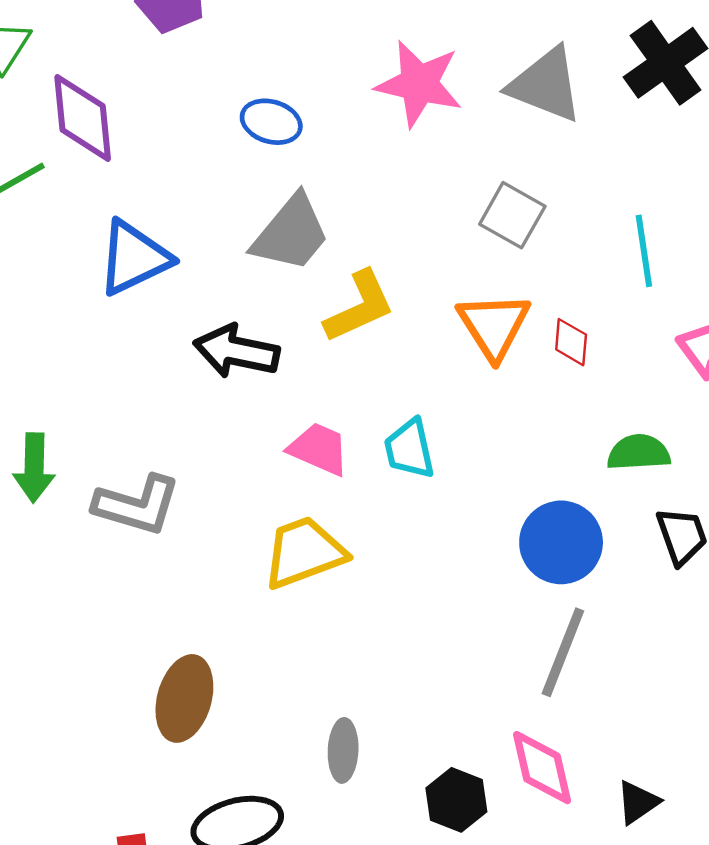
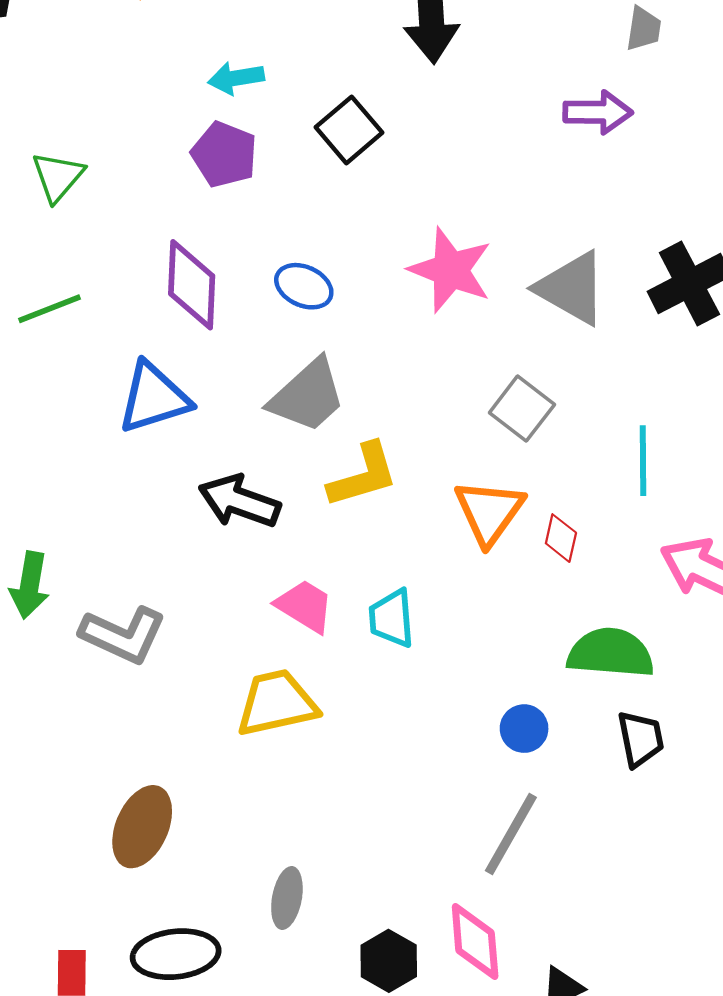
purple diamond: (83, 118) -> (192, 285), moved
green semicircle: (639, 452) -> (611, 653), size x1.4
blue circle: (561, 542) -> (524, 729), size x0.6

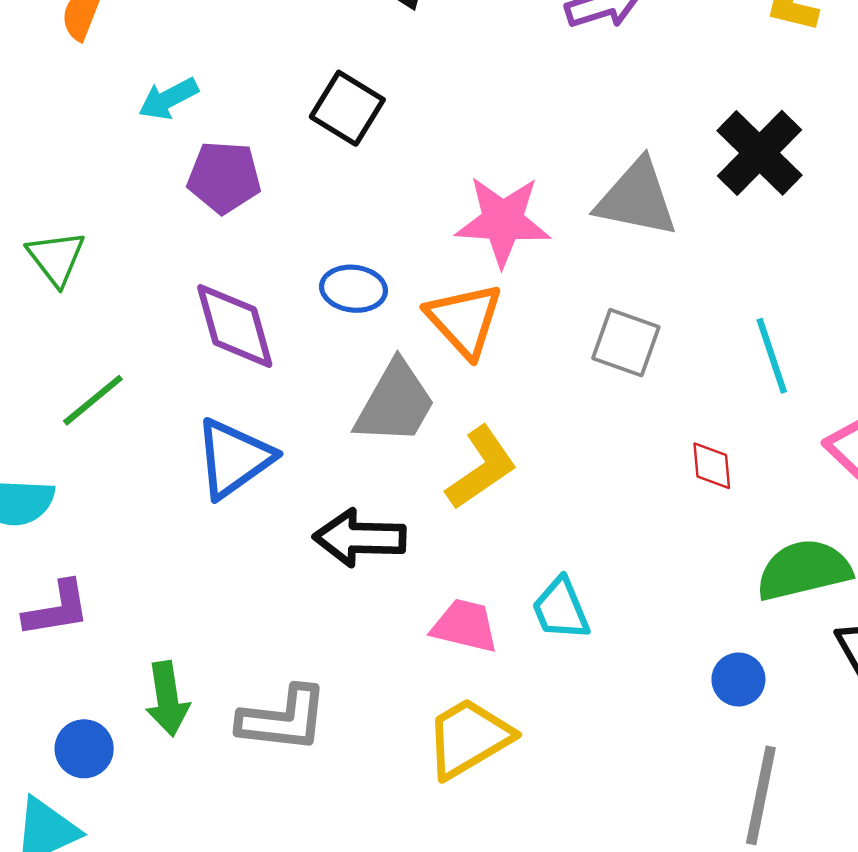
cyan arrow: (236, 78) -> (168, 99), moved
orange triangle: (489, 512) -> (464, 320), moved

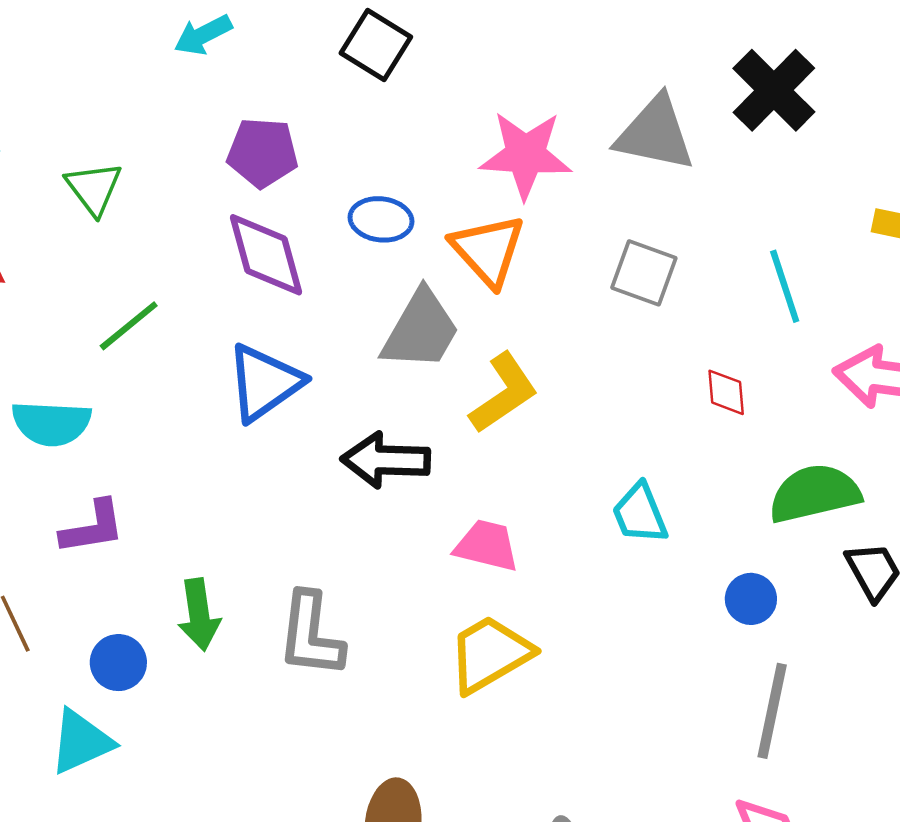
purple pentagon: (224, 177) -> (263, 153), moved
cyan trapezoid: (561, 609) -> (640, 514), moved
gray L-shape: (283, 719) -> (311, 635), turned 90

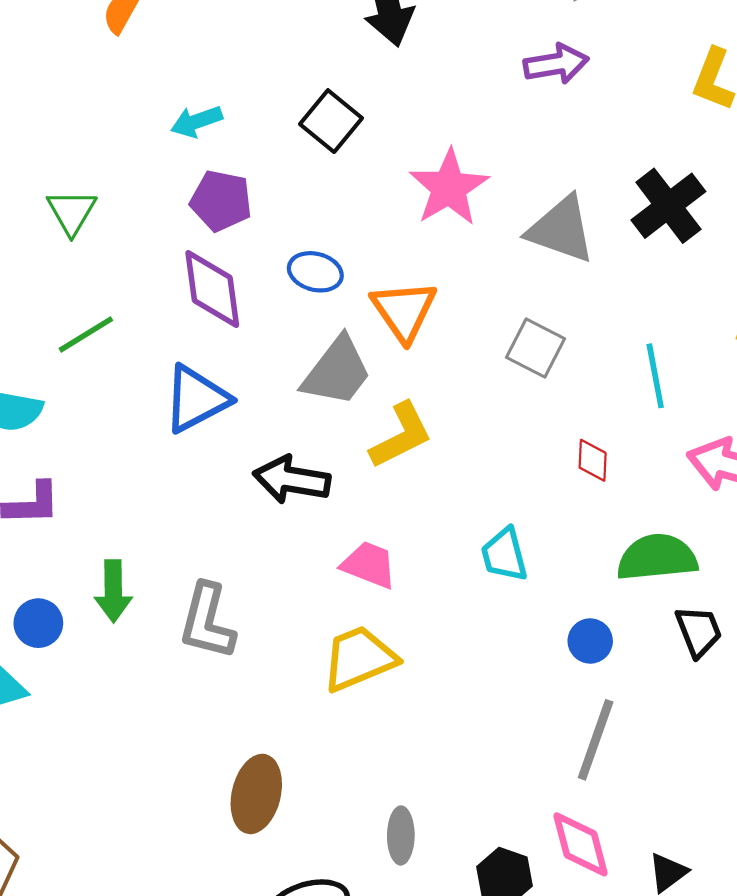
cyan arrow: (203, 35) -> (197, 121), moved
pink star: (526, 155) -> (449, 188), moved, turned 30

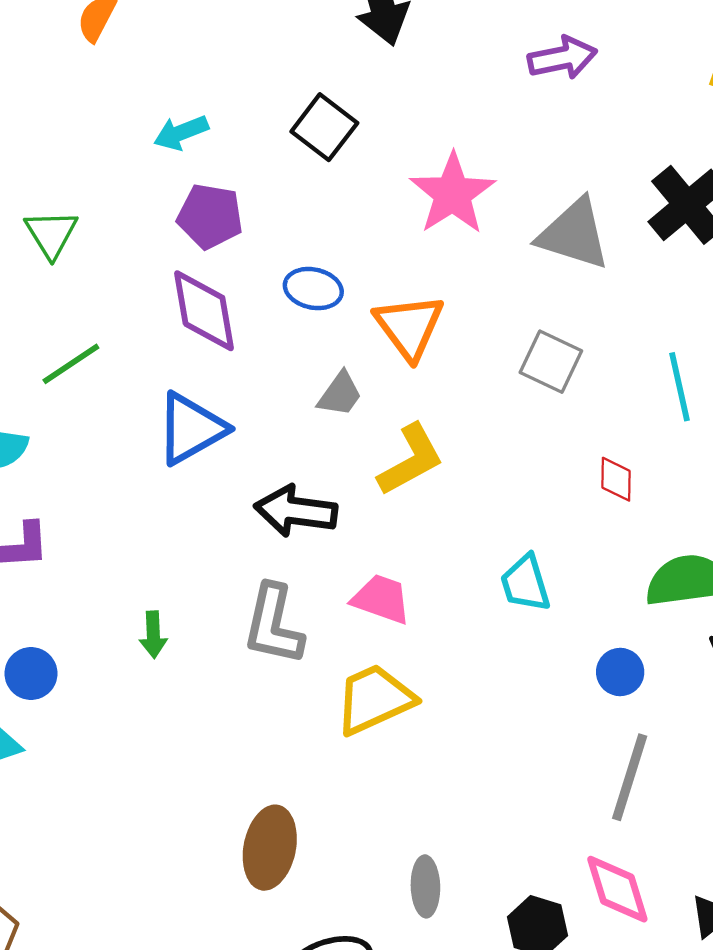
gray trapezoid: (337, 372) -> (340, 394), size x0.6
green arrow: (113, 591) -> (153, 635), moved, size x0.7
gray L-shape: (207, 621) -> (273, 625), moved

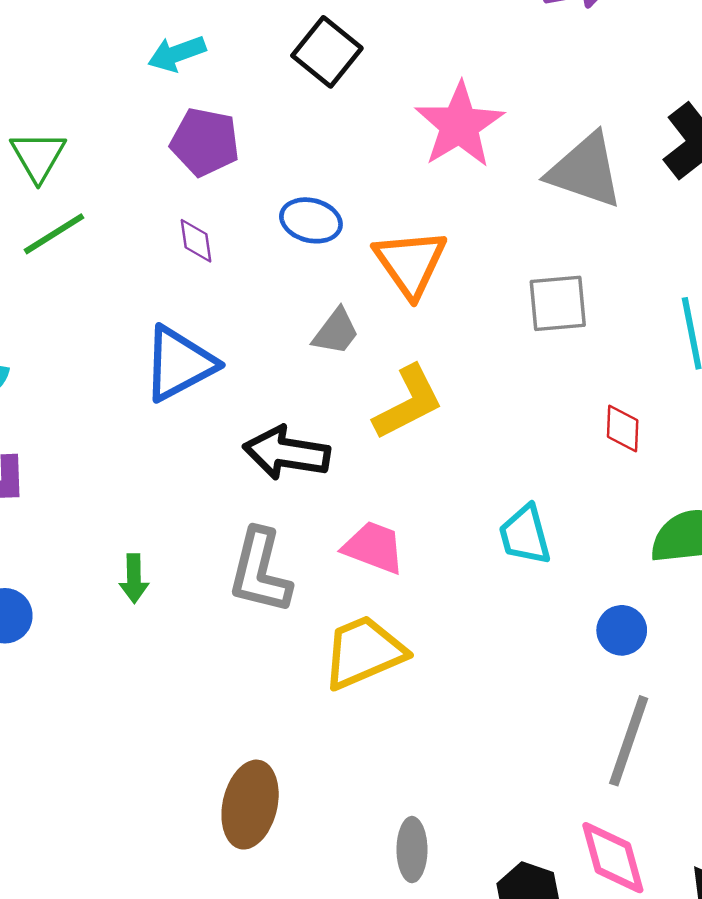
purple diamond: (204, 311) -> (196, 241), size x0.5
gray square: (551, 362) -> (558, 303), turned -32
green line: (71, 364) -> (54, 234), moved

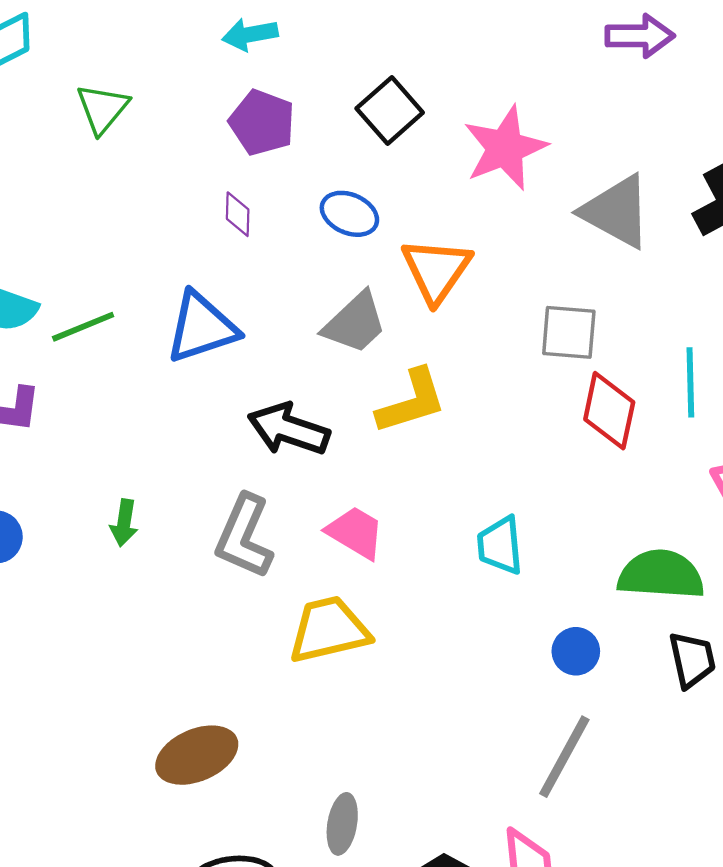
black square: (327, 52) -> (390, 111), moved
green line: (54, 234) -> (83, 327), moved
gray trapezoid: (336, 332) -> (355, 323), size x1.4
red diamond: (623, 428) -> (609, 411), moved, size x1.6
brown ellipse: (250, 805) -> (197, 755), turned 44

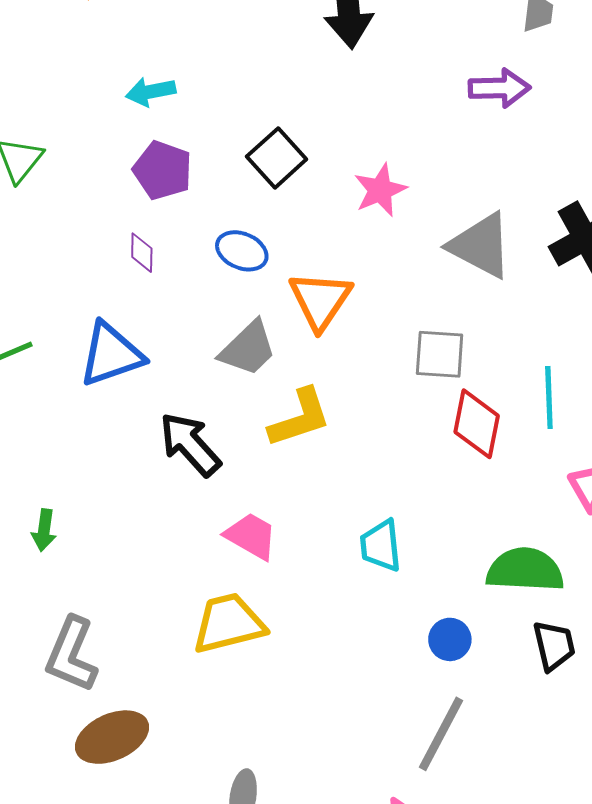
pink star: (505, 148) -> (380, 190), size x0.7
black arrow: (289, 429) -> (190, 444), turned 30
gray L-shape: (244, 536) -> (71, 655), moved

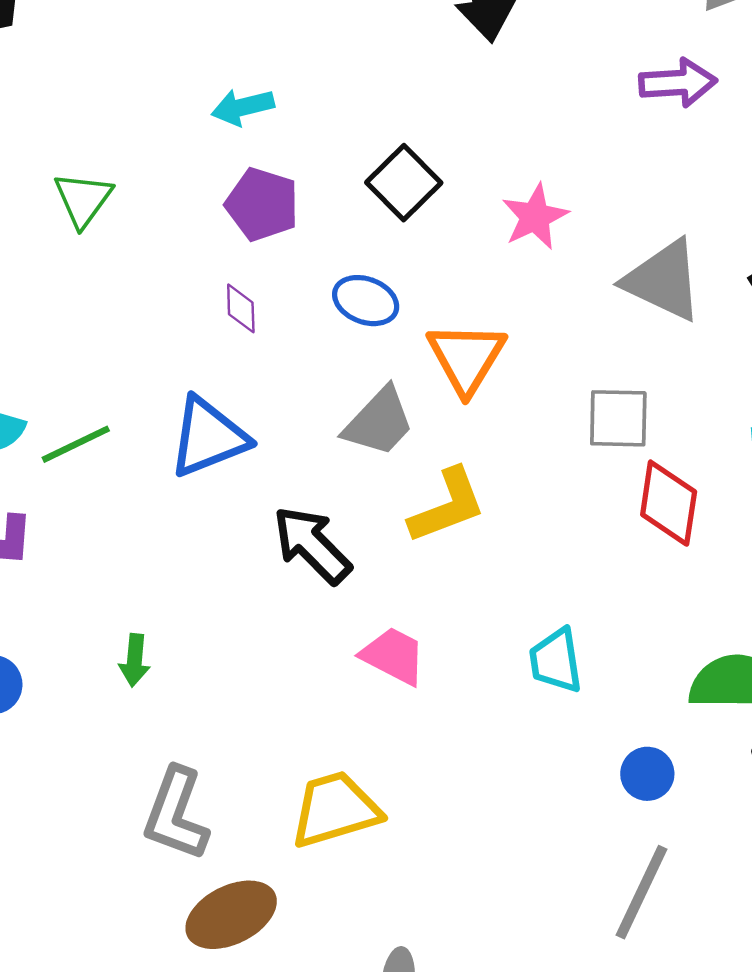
yellow trapezoid: (229, 623) -> (335, 809), moved

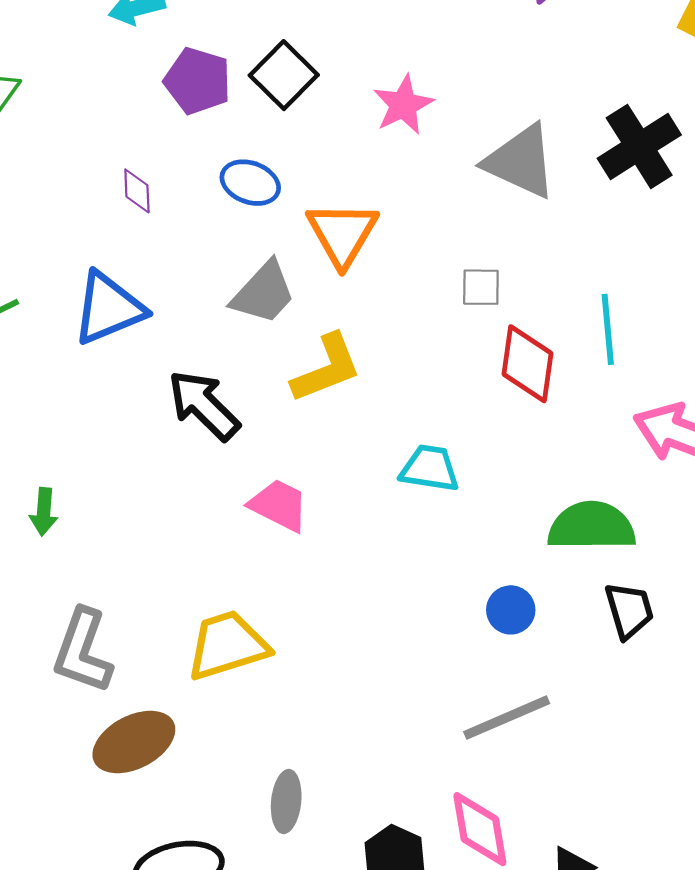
purple pentagon: (262, 204) -> (198, 81), moved
gray square: (618, 418) -> (481, 287), size x0.7
cyan trapezoid: (556, 661) -> (430, 468), moved, turned 108
gray line: (642, 892) -> (507, 718), turned 42

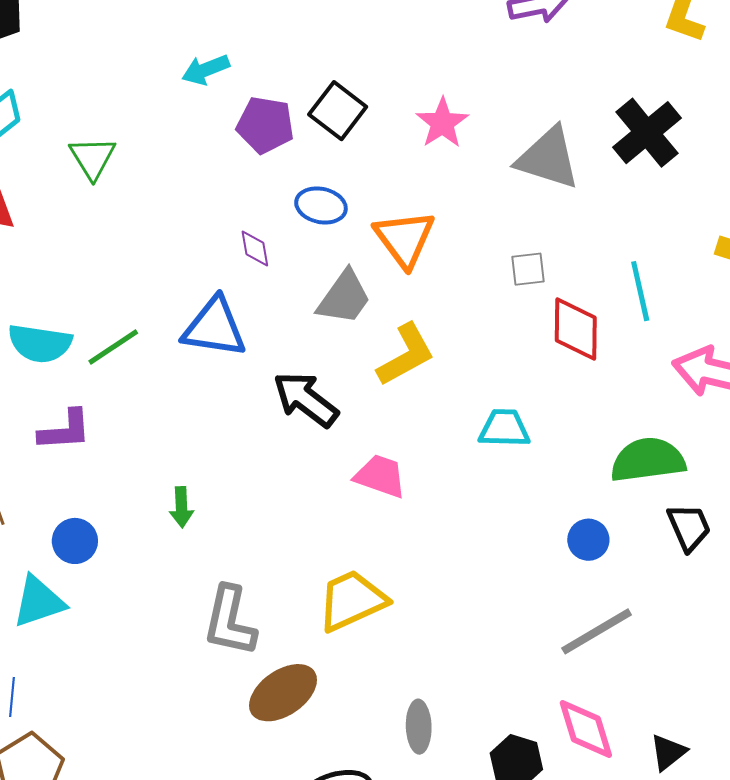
purple diamond: (137, 191) -> (255, 249), moved
blue triangle: (109, 308) -> (214, 327), turned 38

